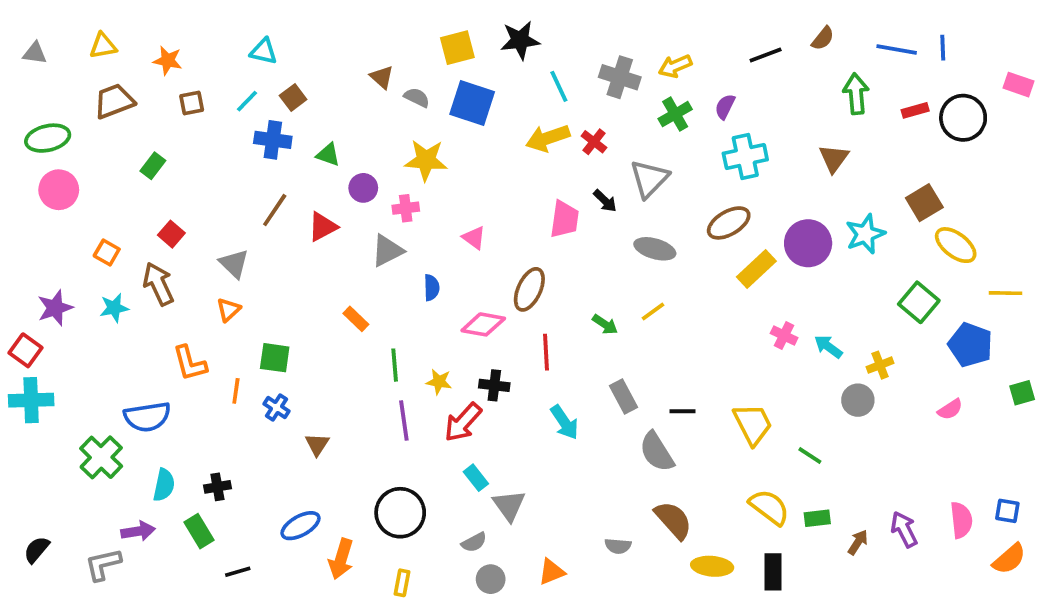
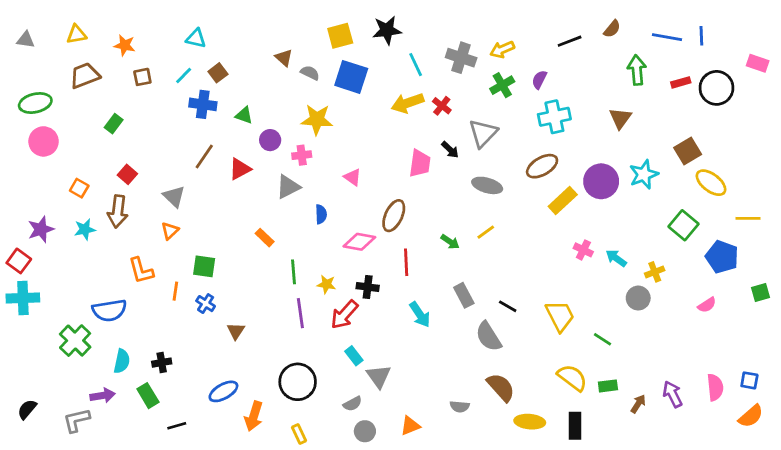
brown arrow: (158, 284) -> (118, 211), turned -148
black line: (683, 411) -> (508, 306), turned 30
yellow rectangle: (402, 583) -> (299, 434), turned -36

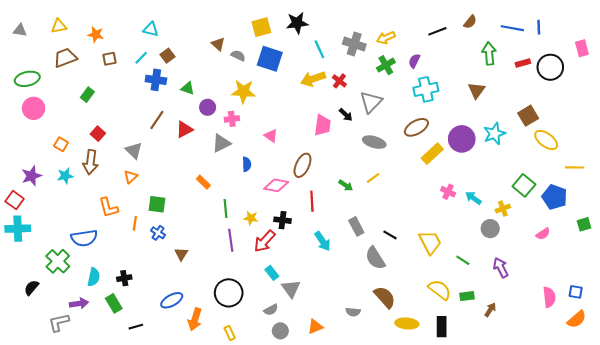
pink rectangle: (758, 63) -> (582, 48), turned 56
green square: (684, 225) -> (524, 185), moved
purple arrow: (673, 394) -> (501, 268), moved
black semicircle: (27, 409) -> (31, 288), moved

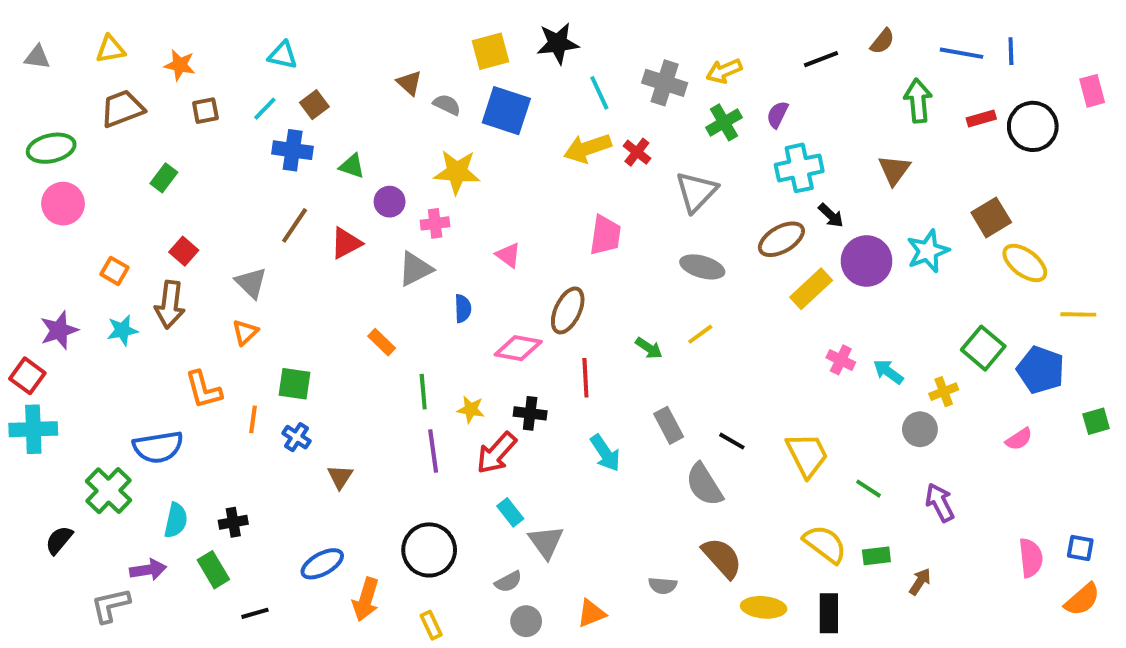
black arrow: (346, 115) -> (831, 215), moved

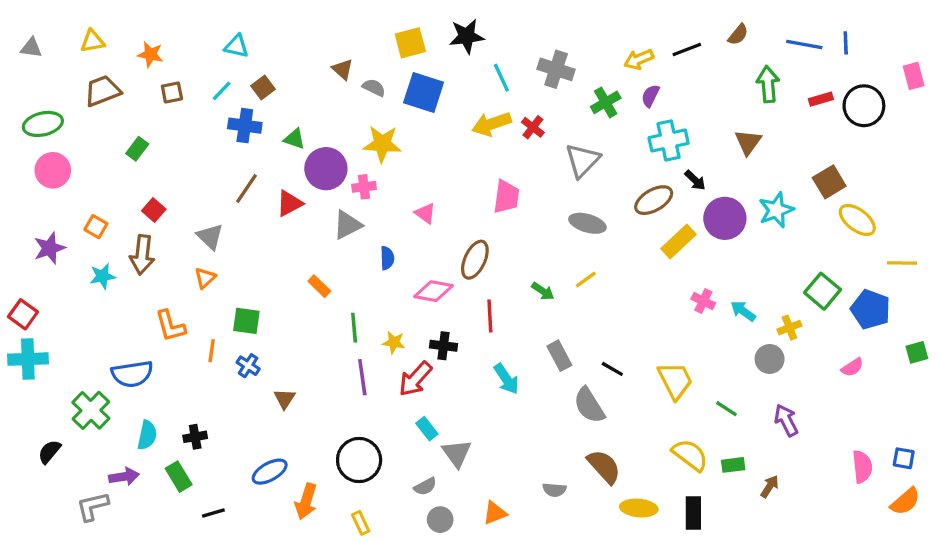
yellow arrow: (724, 71) -> (639, 59), moved
purple circle: (390, 202) -> (326, 169), size x1.6
purple star: (59, 330) -> (49, 248), moved

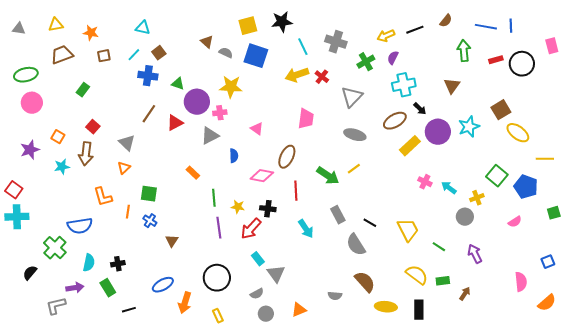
green arrow: (543, 291) -> (328, 176), size x1.6
blue square: (904, 458) -> (548, 262), moved, turned -32

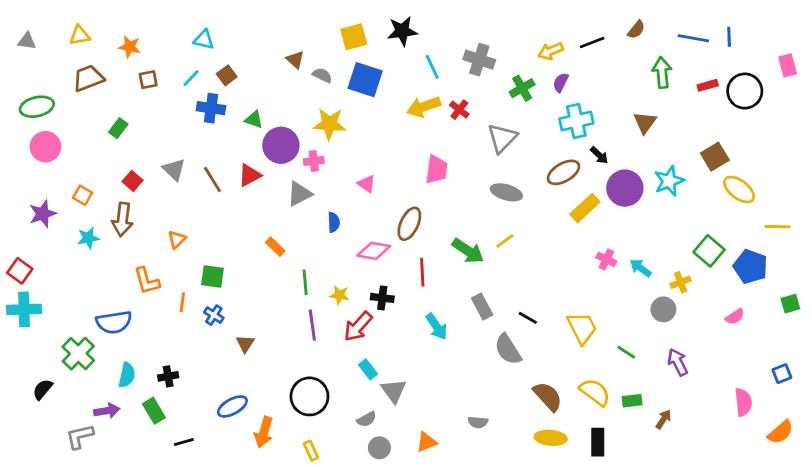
brown line: (149, 114) -> (212, 180), moved, turned -66
gray triangle: (127, 143) -> (174, 170), moved
brown semicircle: (365, 282) -> (548, 396), moved

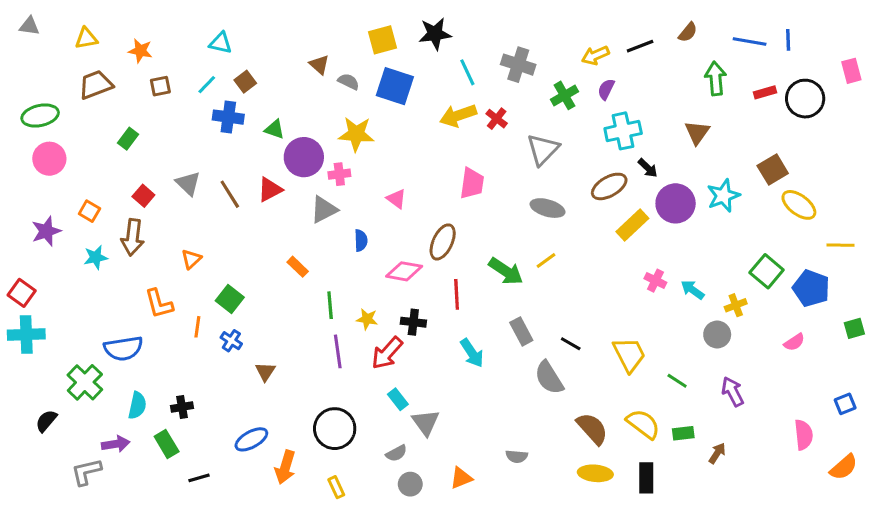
gray triangle: (27, 41) -> (29, 26), moved
green square: (212, 277) -> (230, 299), turned 30

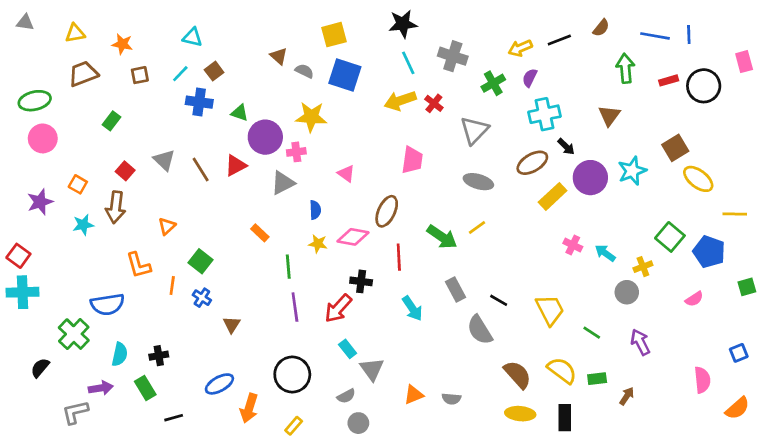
black star: (435, 34) -> (403, 24), moved
yellow star: (367, 319) -> (318, 244), moved
orange triangle: (461, 478) -> (414, 395), moved
yellow rectangle: (336, 487) -> (294, 426), turned 66

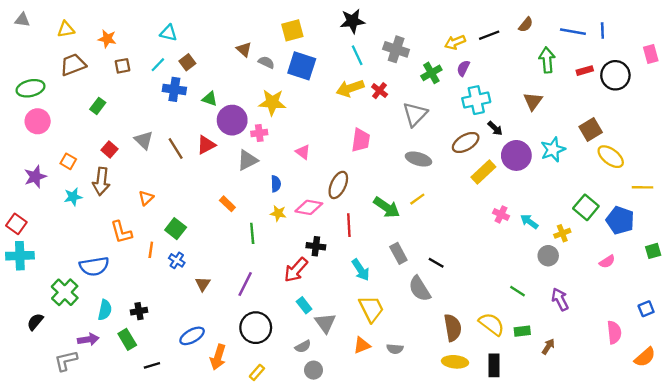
purple line: (295, 307) -> (245, 284), moved, turned 35
yellow trapezoid: (550, 310) -> (371, 309), moved
brown semicircle: (518, 374) -> (453, 328), turned 32

